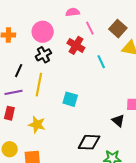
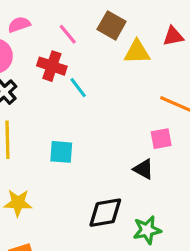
pink semicircle: (73, 12) -> (19, 25), moved
cyan line: (101, 62) -> (78, 88), moved

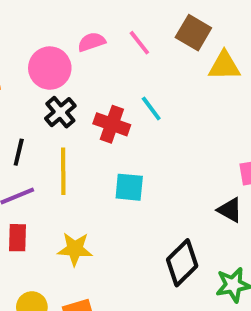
pink semicircle: (19, 25) -> (92, 42), moved
red cross: (52, 66) -> (112, 124), moved
black diamond: (105, 213) -> (182, 263), turned -36

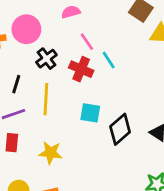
pink line: (139, 43) -> (87, 42), moved
pink circle: (50, 68) -> (26, 29), moved
black diamond: (182, 263) -> (120, 129), moved

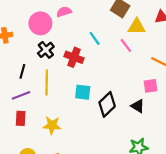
pink circle: (26, 29) -> (40, 23), moved
pink line: (87, 42) -> (126, 45), moved
cyan line: (109, 60) -> (95, 38), moved

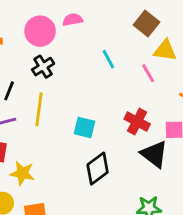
red cross: (74, 57) -> (137, 122), moved
black diamond: (107, 104) -> (98, 169), moved
black triangle: (138, 106) -> (154, 154), size x1.5
yellow star: (52, 125) -> (22, 173), moved

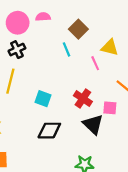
brown square: (147, 23) -> (78, 29), moved
black diamond: (98, 169) -> (49, 131), turned 30

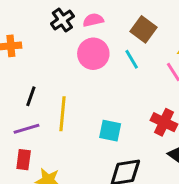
pink circle: (18, 23) -> (93, 54), moved
black cross: (17, 50) -> (62, 20), moved

